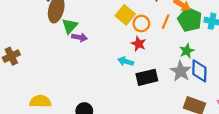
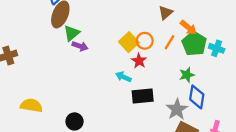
yellow square: (125, 15) -> (129, 42), moved
gray star: (181, 71) -> (177, 109), moved

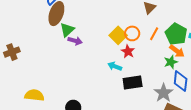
orange arrow: (188, 27) -> (177, 51), moved

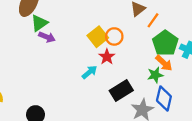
orange line: (154, 34) -> (153, 20), moved
cyan arrow: (115, 66) -> (89, 72), turned 112
black rectangle: (133, 82) -> (121, 91), moved, turned -30

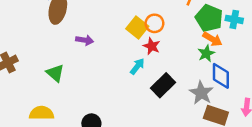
green triangle: (39, 23) -> (55, 73), moved, turned -30
black rectangle: (121, 91) -> (163, 85), moved

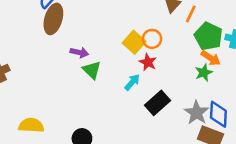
green triangle: (55, 73) -> (92, 70), moved
blue diamond: (221, 76) -> (218, 114), moved

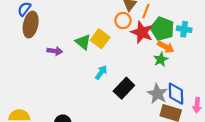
orange circle: (152, 39) -> (123, 21), moved
red star: (148, 62) -> (142, 32), moved, size x1.5
green triangle: (92, 70) -> (83, 42), moved

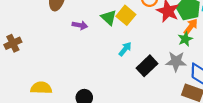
orange arrow: (166, 47) -> (191, 27), turned -84
gray star: (157, 94) -> (176, 61), moved, turned -30

